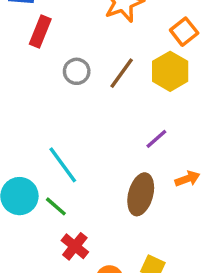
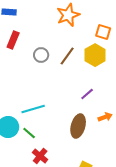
red rectangle: (40, 32) -> (13, 40), moved
orange square: (184, 32) -> (103, 32), turned -35
cyan line: (63, 165) -> (33, 109), turned -70

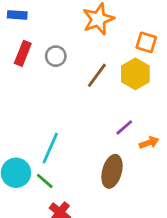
gray circle: (41, 55) -> (56, 56), moved
cyan line: (33, 109) -> (50, 148), turned -50
orange arrow: (105, 117) -> (149, 143), moved

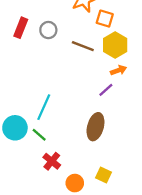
orange square: (146, 42) -> (105, 19), moved
brown line: (97, 75) -> (83, 46), turned 75
orange arrow: (149, 143) -> (119, 70), moved

